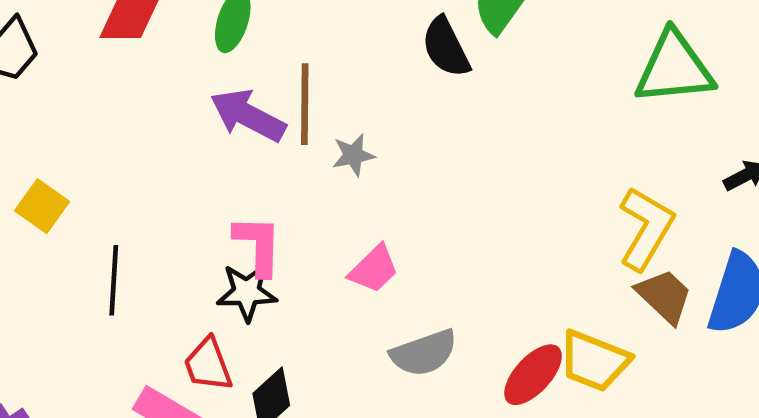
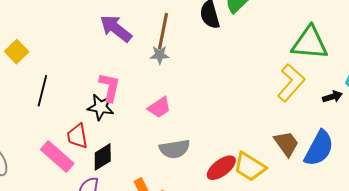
brown line: (305, 104) -> (163, 31), moved
yellow L-shape: (646, 228) -> (291, 83), moved

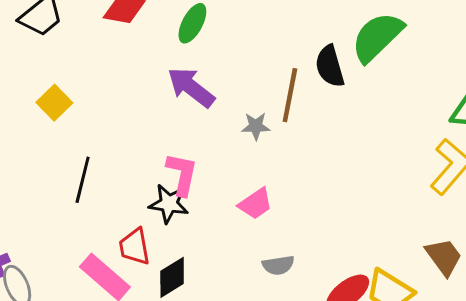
brown line: (163, 31) -> (290, 95), moved
yellow square: (17, 52) -> (54, 103), moved
gray semicircle: (174, 149) -> (278, 265), size x0.7

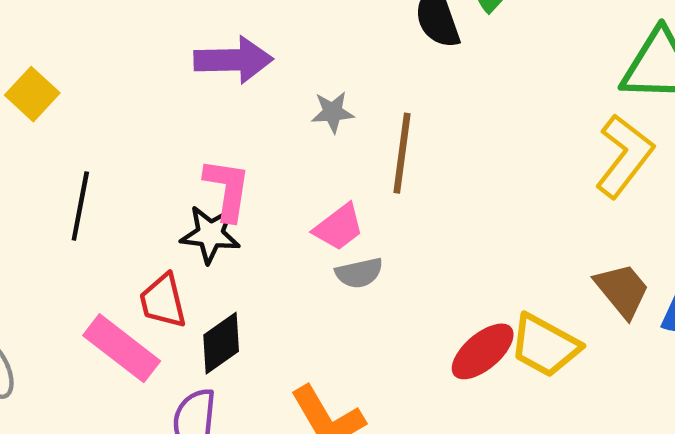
purple arrow: (191, 87) -> (233, 60), turned 144
brown line: (290, 95) -> (402, 153), moved
gray semicircle: (278, 265) -> (359, 273), moved

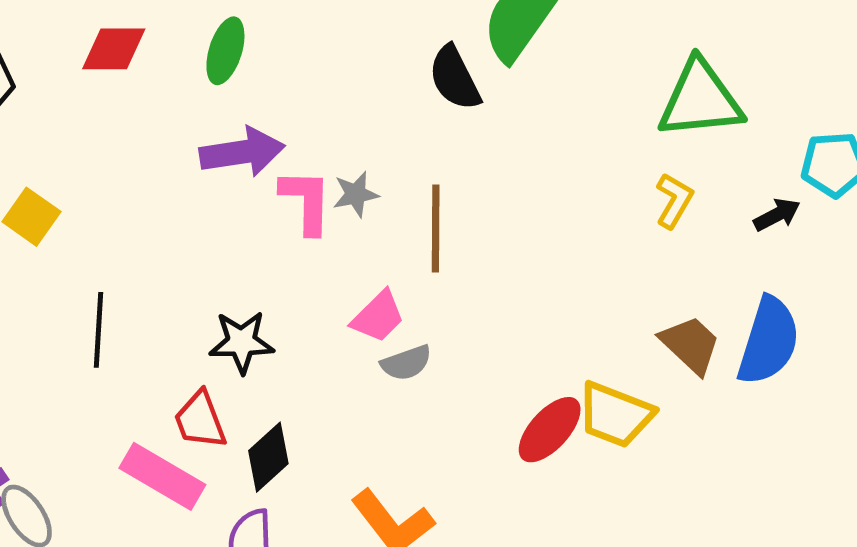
yellow L-shape: (624, 156) -> (674, 201), size x0.6
pink L-shape: (227, 189) -> (306, 201), moved

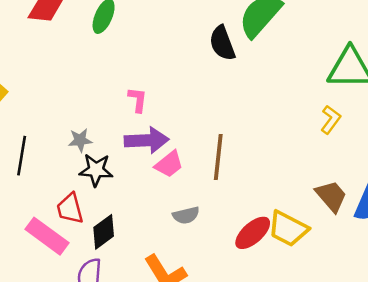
purple arrow: (242, 152) -> (147, 140), moved
gray star: (356, 194) -> (80, 140), moved
pink L-shape: (306, 201) -> (138, 100), size x0.7
brown line: (436, 228) -> (218, 157), moved
gray semicircle: (406, 363) -> (186, 215), moved

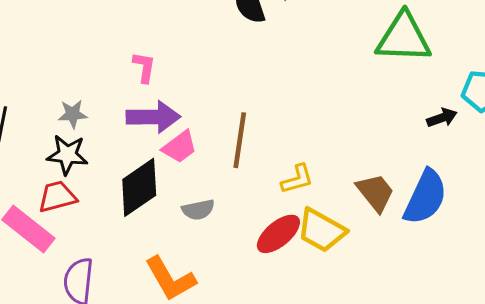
yellow L-shape: (331, 120) -> (297, 179), moved, turned 36
black star: (96, 170) -> (67, 155), moved
red trapezoid: (70, 209) -> (57, 197), turned 88
black diamond: (104, 232) -> (139, 187), moved, size x1.4

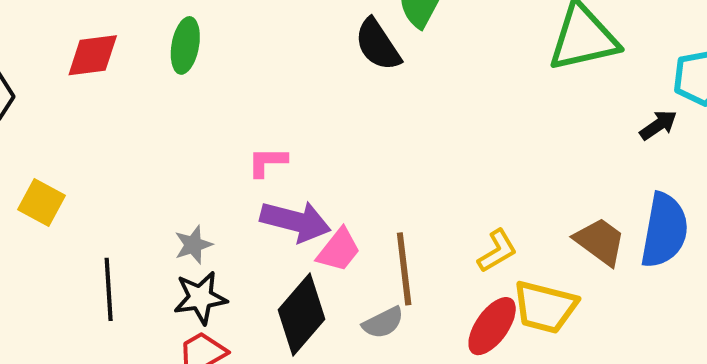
pink L-shape: (144, 67) -> (267, 162), turned -84
purple arrow: (153, 117) -> (296, 221), turned 30
brown line: (240, 140) -> (404, 269), moved

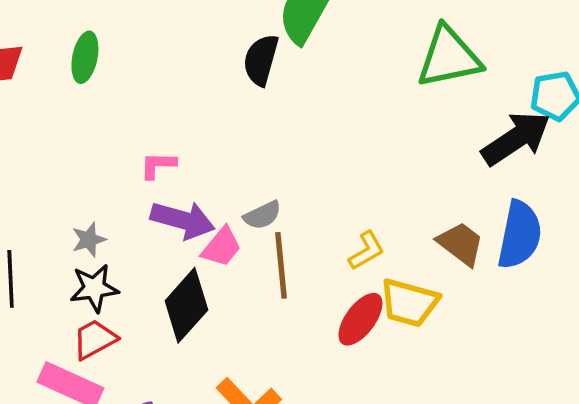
black semicircle: (378, 45) -> (261, 60), turned 48
black arrow: (658, 125) -> (516, 138), size x2.0
gray semicircle: (383, 323) -> (262, 215), moved

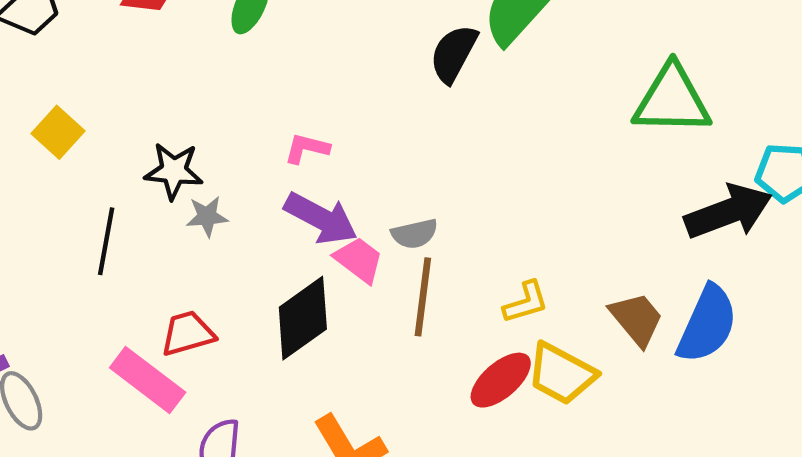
pink trapezoid: (222, 247) -> (359, 260), turned -105
black star: (94, 288) -> (174, 171), moved

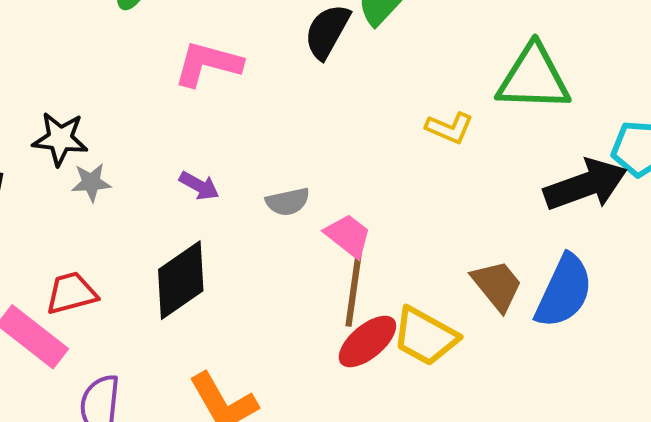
pink L-shape: (307, 148) -> (208, 64), moved, size x1.6
purple arrow: (321, 218) -> (199, 186), size x0.6
pink trapezoid: (359, 260) -> (348, 236), moved
brown line: (423, 297) -> (354, 289), moved
yellow L-shape: (526, 302) -> (449, 128), moved, turned 39

